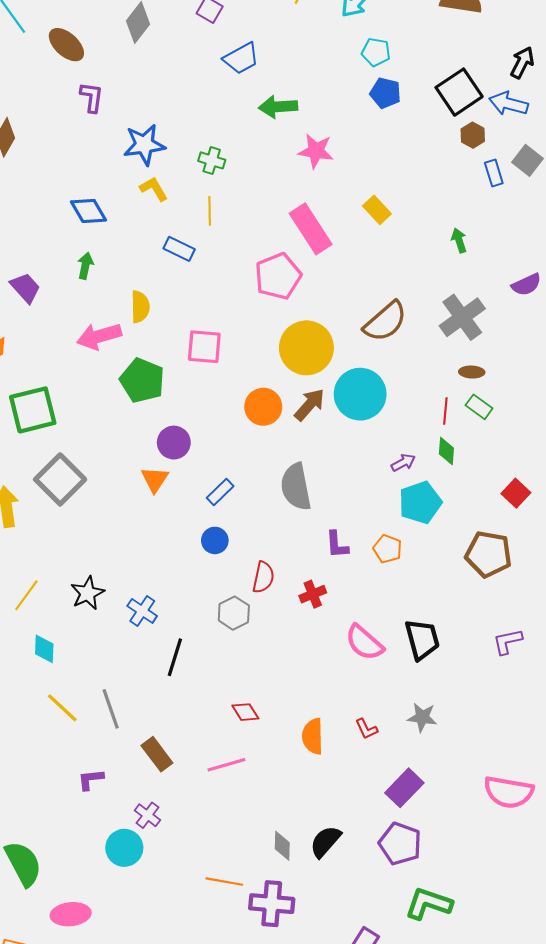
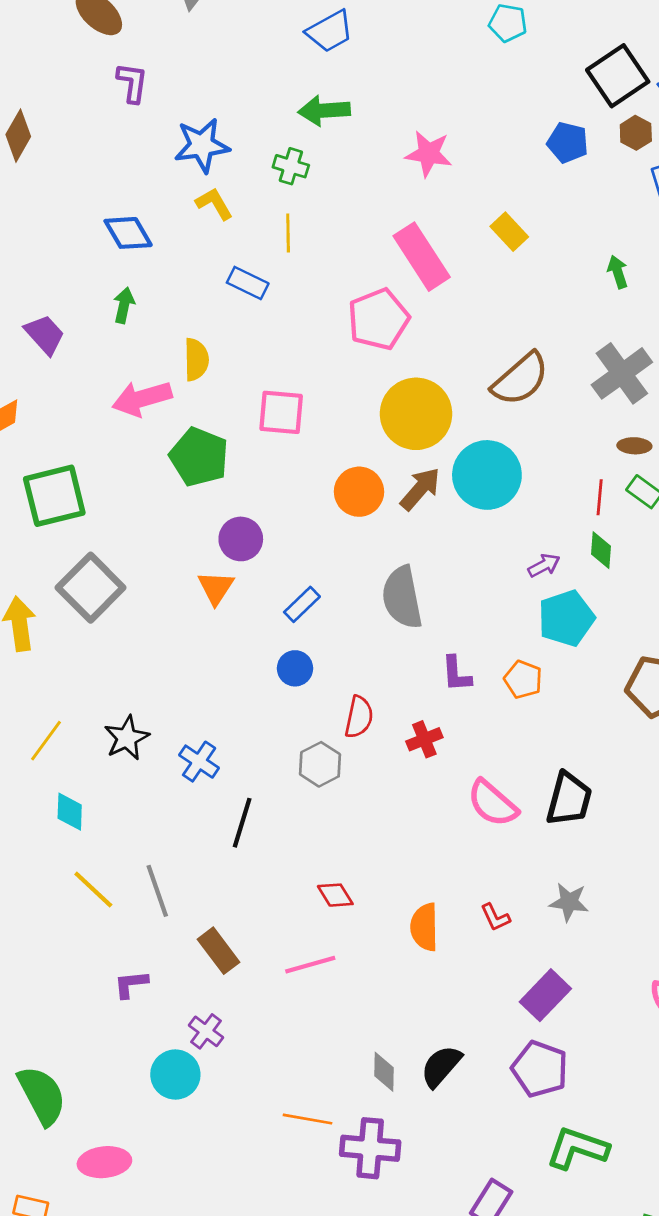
blue pentagon: (385, 93) -> (568, 143), moved
green arrow: (278, 107) -> (324, 111), moved
black trapezoid: (422, 639) -> (569, 799), turned 30

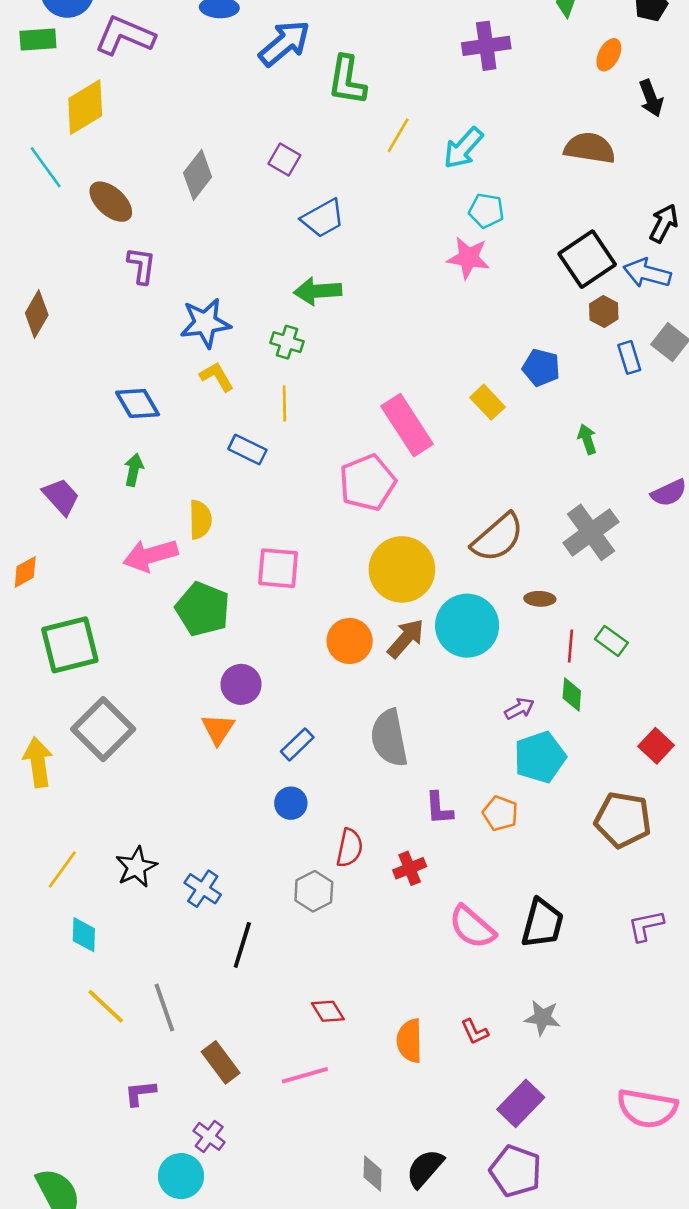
blue pentagon: (568, 143) -> (541, 368), moved
pink star: (429, 154) -> (468, 258), moved
brown ellipse: (634, 446) -> (540, 599), moved

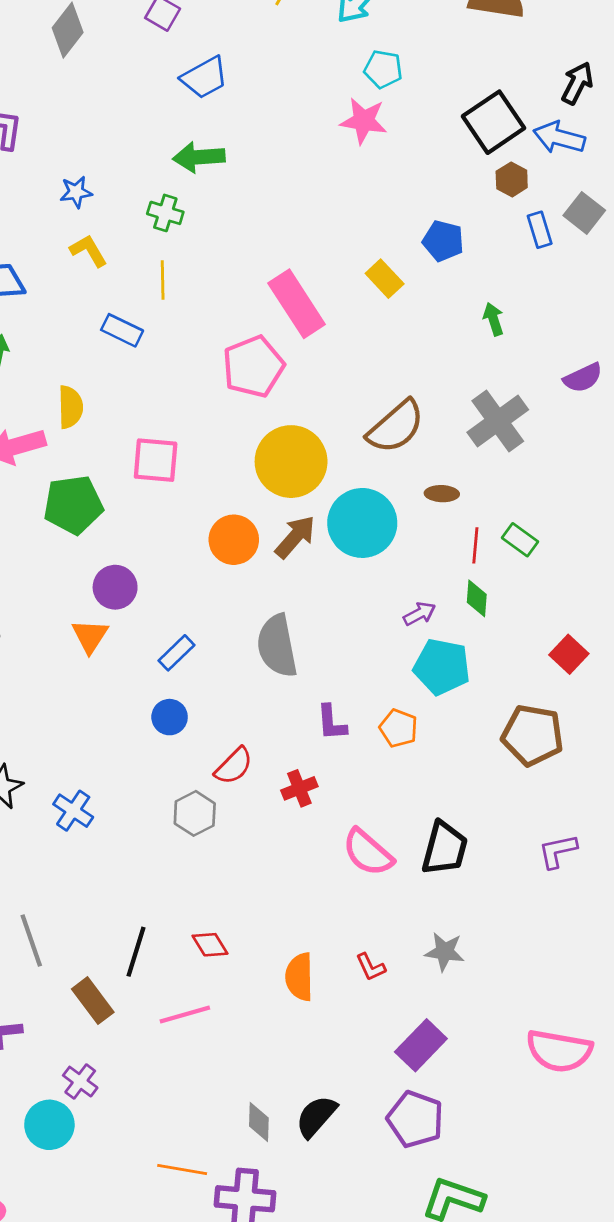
blue star: (205, 323) -> (76, 192), size x0.6
green pentagon: (203, 609) -> (73, 505), turned -30
cyan pentagon: (540, 757) -> (442, 667), turned 30
red semicircle: (350, 848) -> (234, 766), turned 33
black line: (242, 945) -> (136, 952), moved

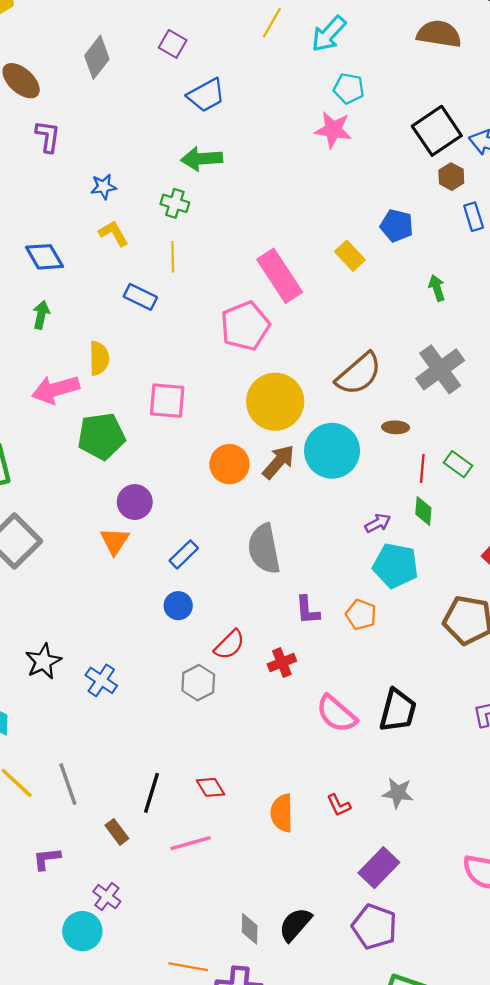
brown rectangle: (93, 1001) -> (117, 832), size x0.7

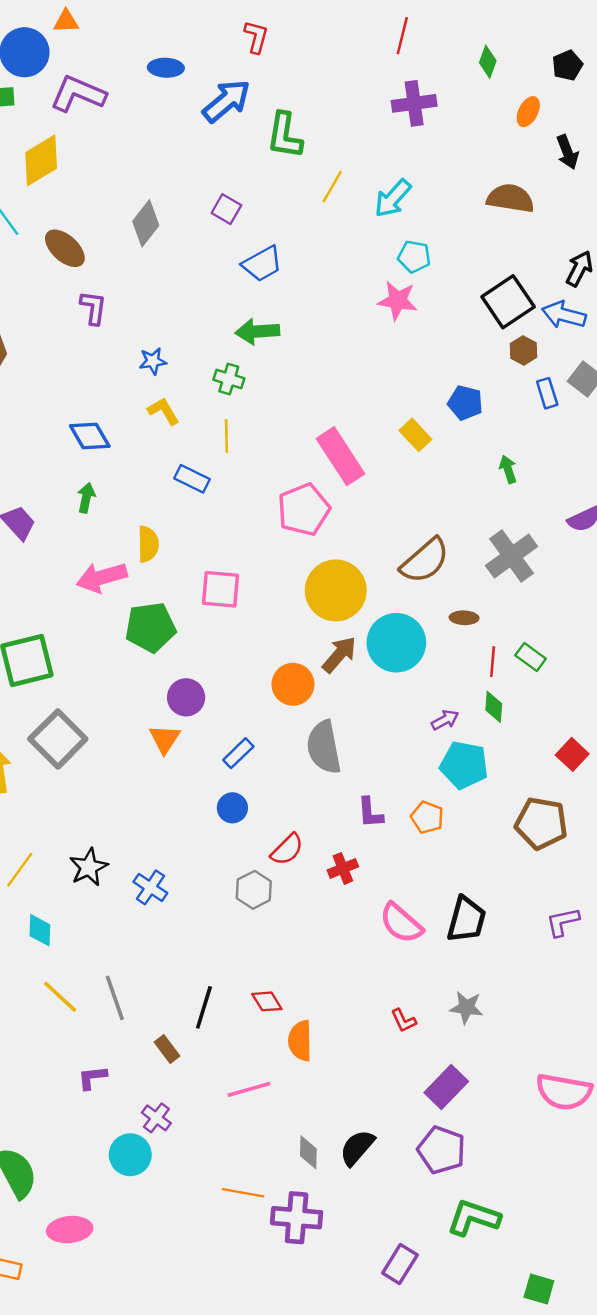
orange circle: (229, 464) -> (293, 684), moved
orange semicircle: (282, 813) -> (300, 1041), moved
pink line: (190, 843) -> (249, 1089), moved

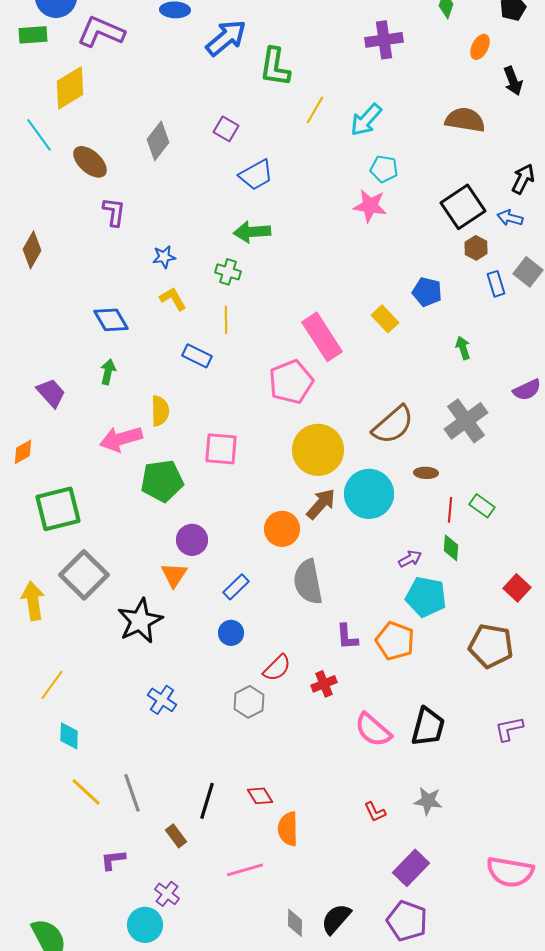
blue arrow: (564, 315) -> (510, 218), size x0.7
orange pentagon: (427, 817) -> (395, 641), size x1.4
black star: (89, 867) -> (140, 621), moved, size x1.4

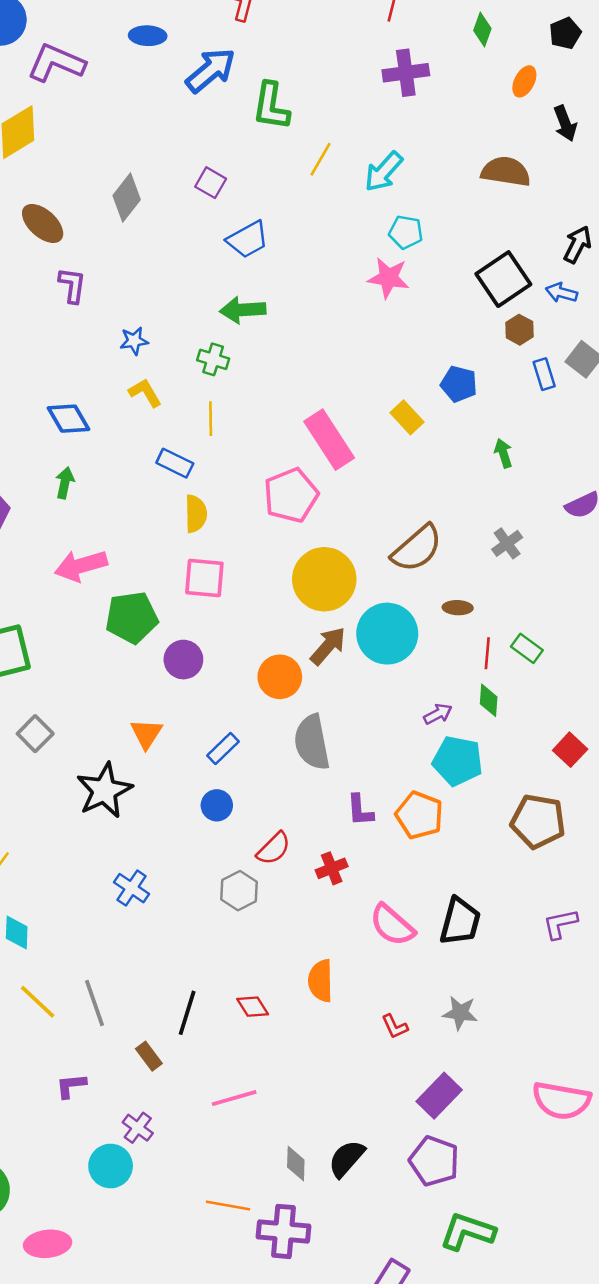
yellow semicircle: (160, 411) -> (196, 514), moved
gray cross: (466, 421) -> (507, 543), size x0.6
purple circle: (192, 540) -> (183, 660), moved
gray square: (84, 575) -> (35, 734), size x0.6
orange semicircle: (288, 829) -> (321, 981), moved

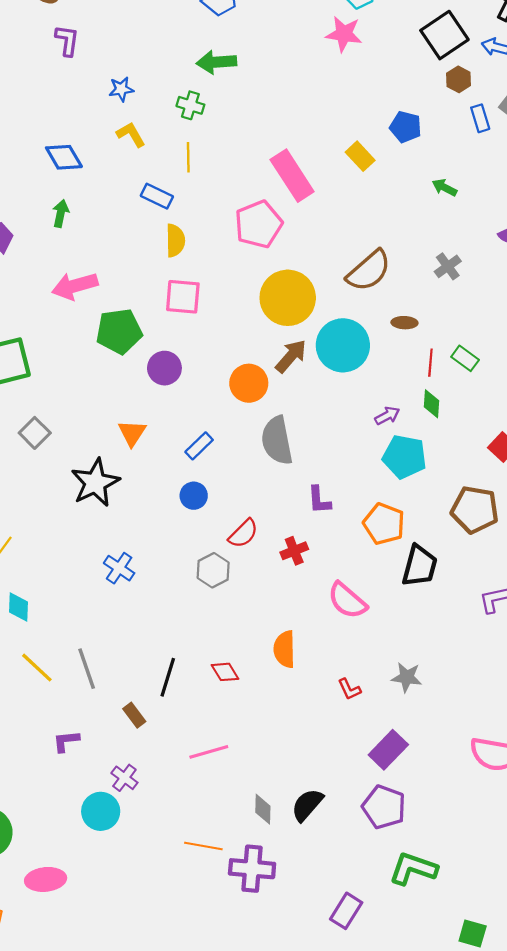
green arrow: (503, 453) -> (444, 188), turned -45
orange pentagon: (419, 815) -> (384, 524), moved
black trapezoid: (460, 921) -> (420, 566), moved

